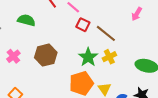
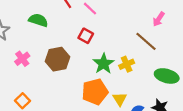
red square: (83, 25) -> (86, 36), moved
brown line: (106, 33) -> (146, 41), moved

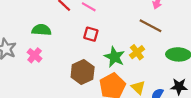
pink cross: (22, 59) -> (35, 55), moved
brown hexagon: (58, 59) -> (83, 72), moved

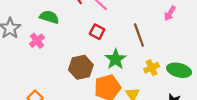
brown line: (150, 26) -> (139, 35), moved, turned 30
yellow cross: (137, 52) -> (152, 68), moved

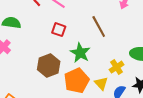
yellow cross: (152, 68) -> (117, 67), moved

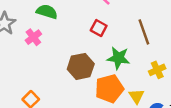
green star: (80, 53) -> (118, 58), turned -30
yellow cross: (117, 67) -> (157, 70), moved

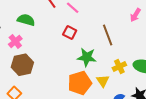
brown hexagon: (81, 66) -> (22, 65), moved
yellow triangle: (136, 96) -> (103, 81), moved

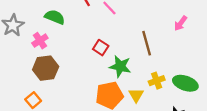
red square: (70, 33) -> (101, 48), moved

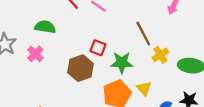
brown hexagon: (46, 68) -> (81, 68), moved
yellow cross: (157, 81) -> (160, 55), moved

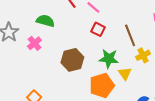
red square: (98, 48) -> (98, 29), moved
yellow triangle: (144, 88) -> (125, 74), moved

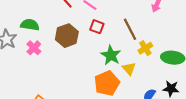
green semicircle: (45, 21) -> (30, 25), moved
green star: (109, 59) -> (111, 55), turned 30
brown hexagon: (72, 60) -> (67, 36), moved

